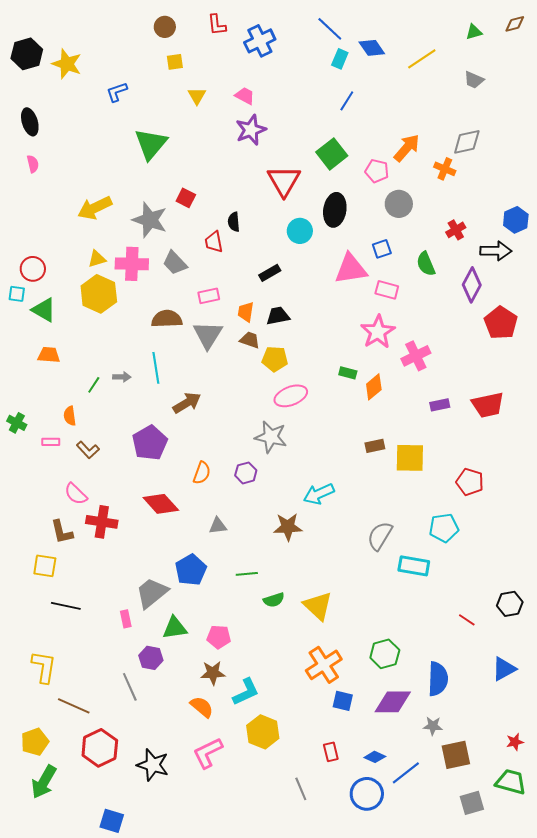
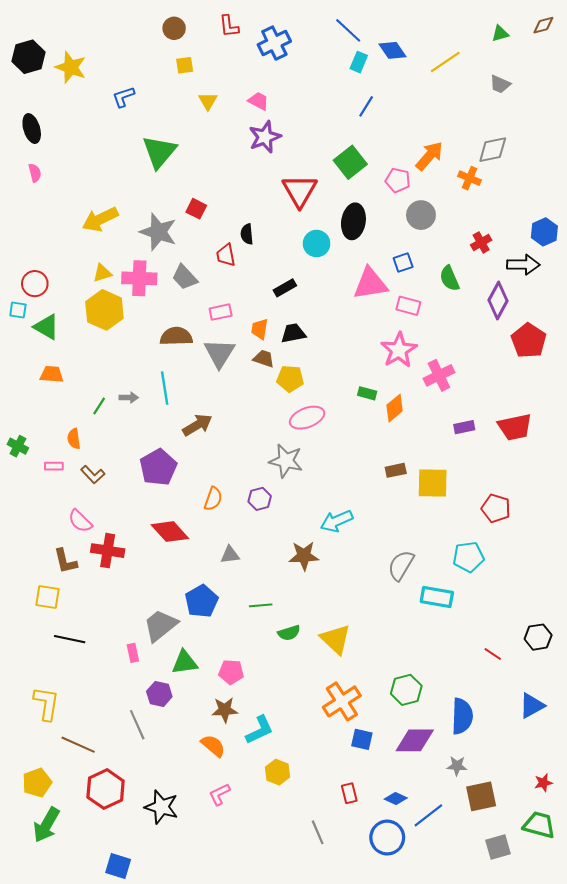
yellow hexagon: (263, 732) -> (277, 772), size x0.7
pink L-shape: (208, 753) -> (219, 794), size x0.7

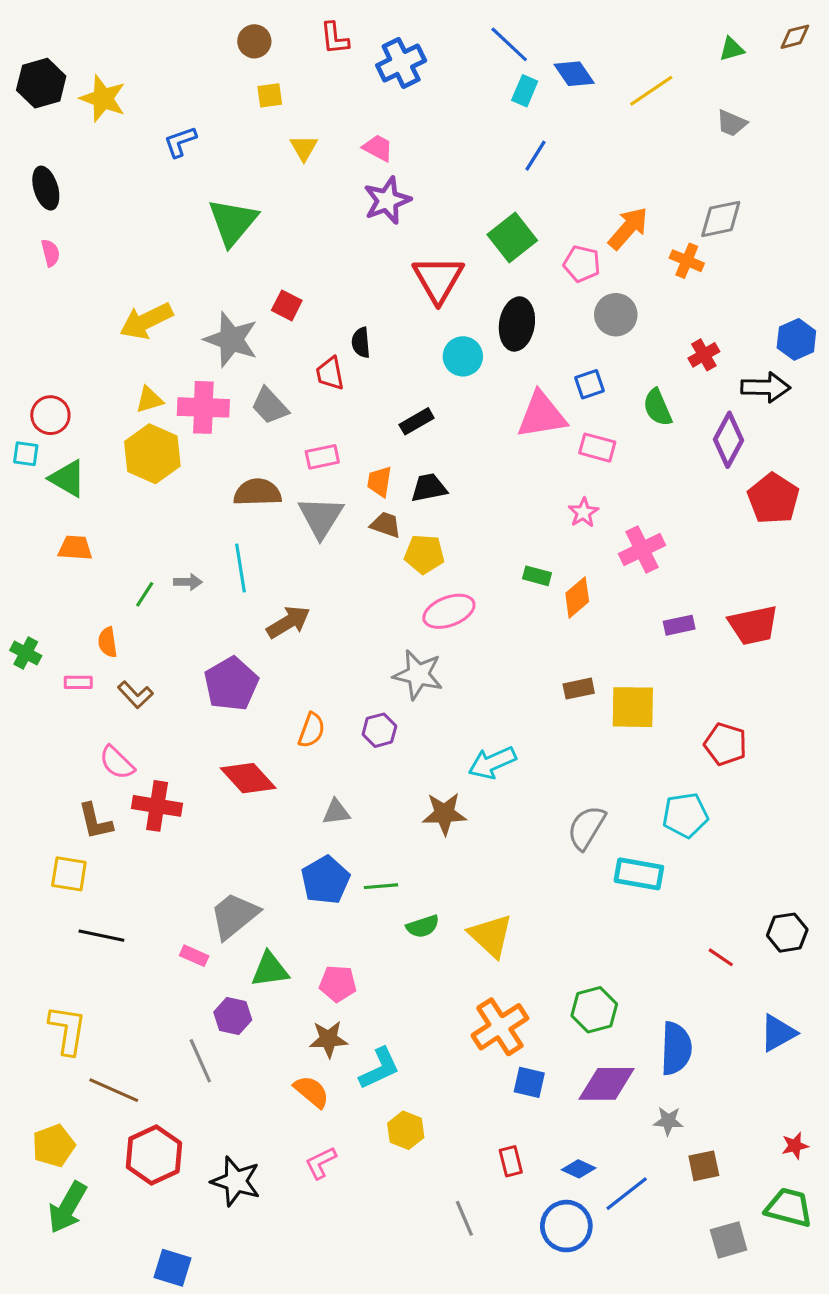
pink star: (399, 350) -> (583, 512), size x0.6
blue pentagon: (202, 601) -> (325, 880), moved
pink rectangle: (133, 653) -> (194, 956), turned -54
brown square: (481, 796) -> (704, 1166), size x0.7

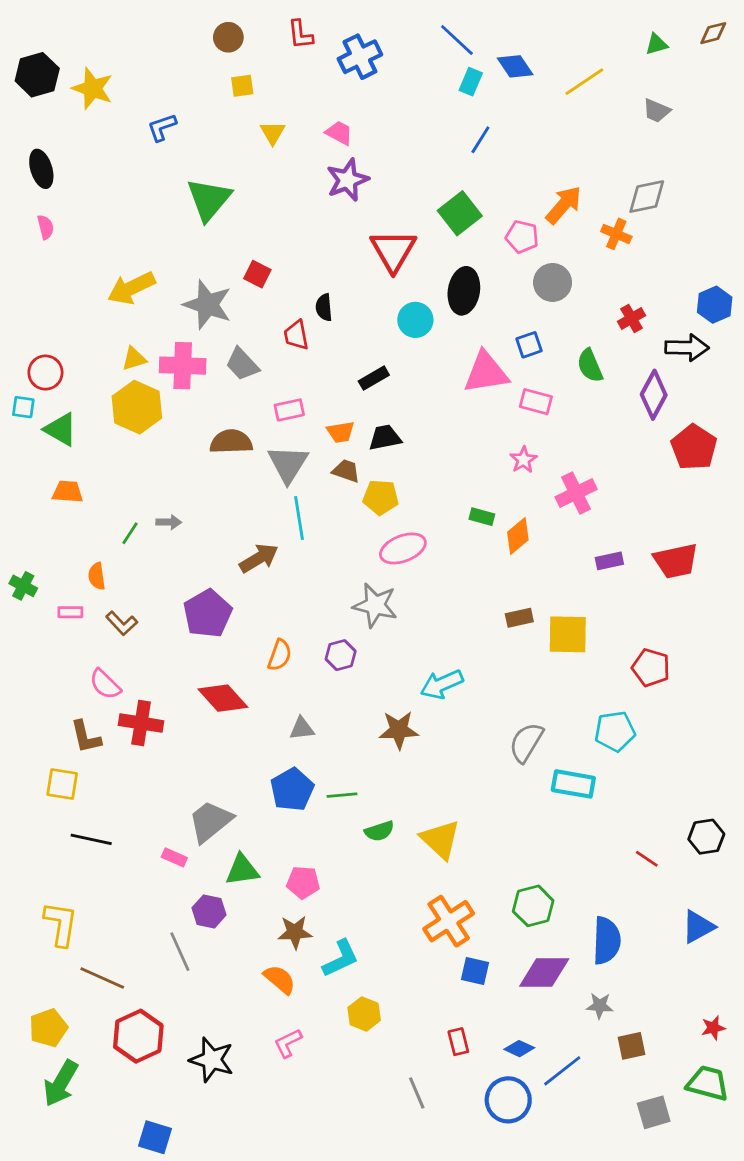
orange trapezoid: (379, 482) -> (341, 432), turned -108
cyan line: (240, 568) -> (299, 518), moved

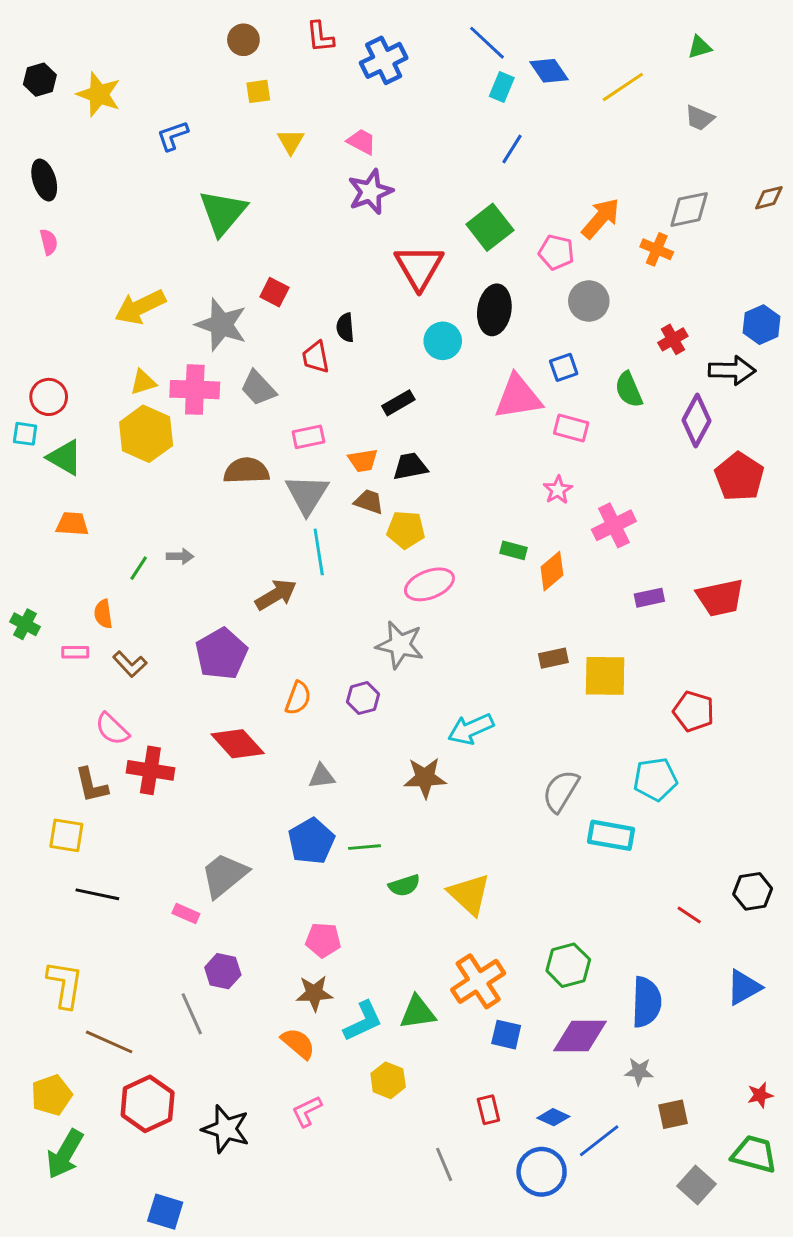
brown diamond: (713, 33) -> (769, 198), moved
black hexagon: (37, 75) -> (40, 80), size x0.7
green triangle: (242, 870) -> (418, 1012), moved
gray square: (654, 1112) -> (697, 1185), turned -32

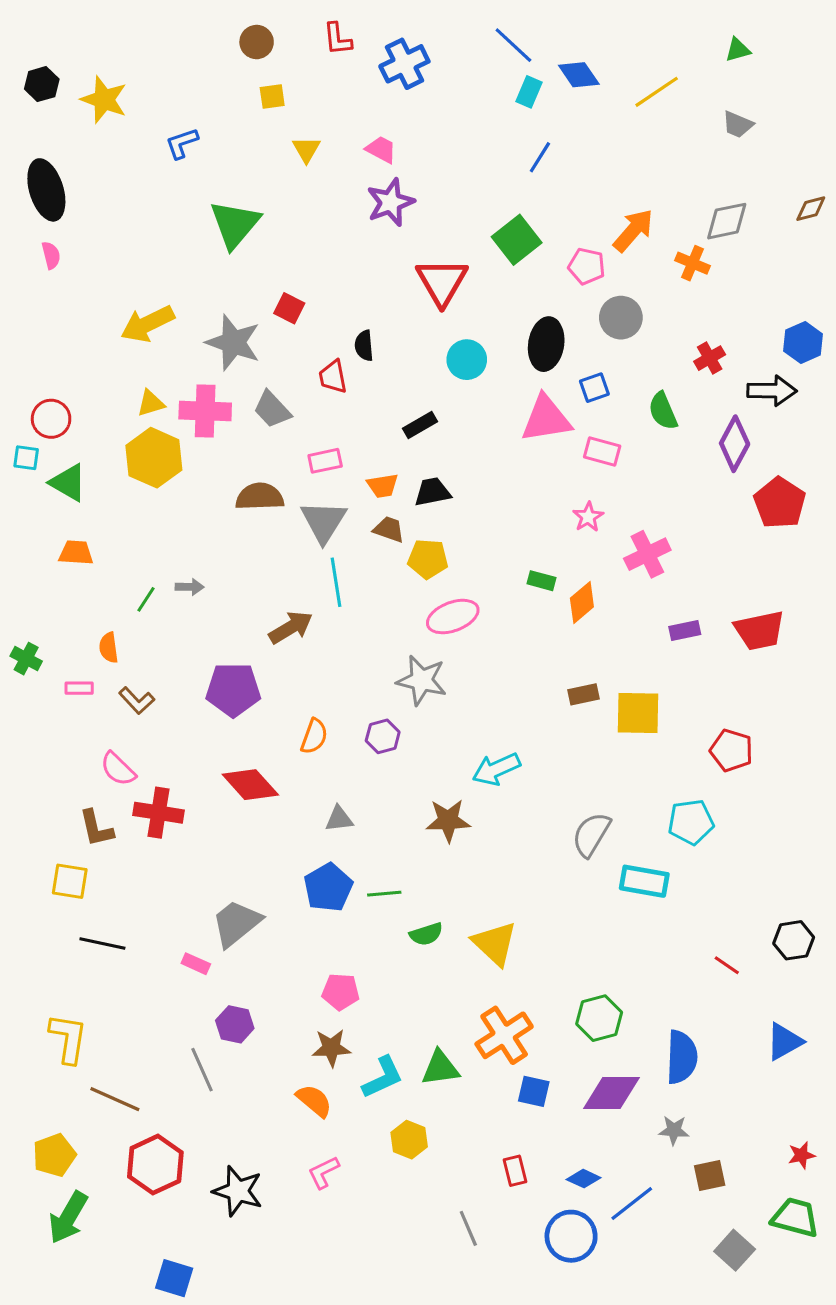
black ellipse: (44, 180) -> (46, 190), size x1.4
black ellipse: (494, 310) -> (546, 344), moved
purple pentagon: (221, 654) -> (233, 690), turned 30

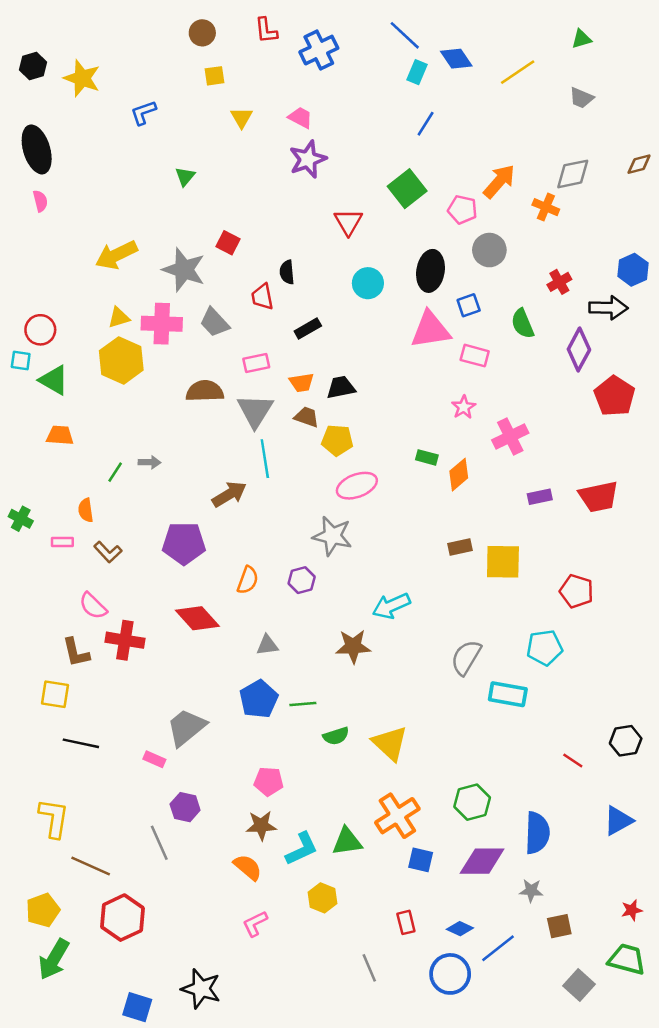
green triangle: (235, 224) -> (185, 176), size x0.5
red triangle: (442, 282) -> (348, 222), size x0.7
black rectangle: (420, 425) -> (308, 329), moved
black star: (238, 1191) -> (201, 989), moved

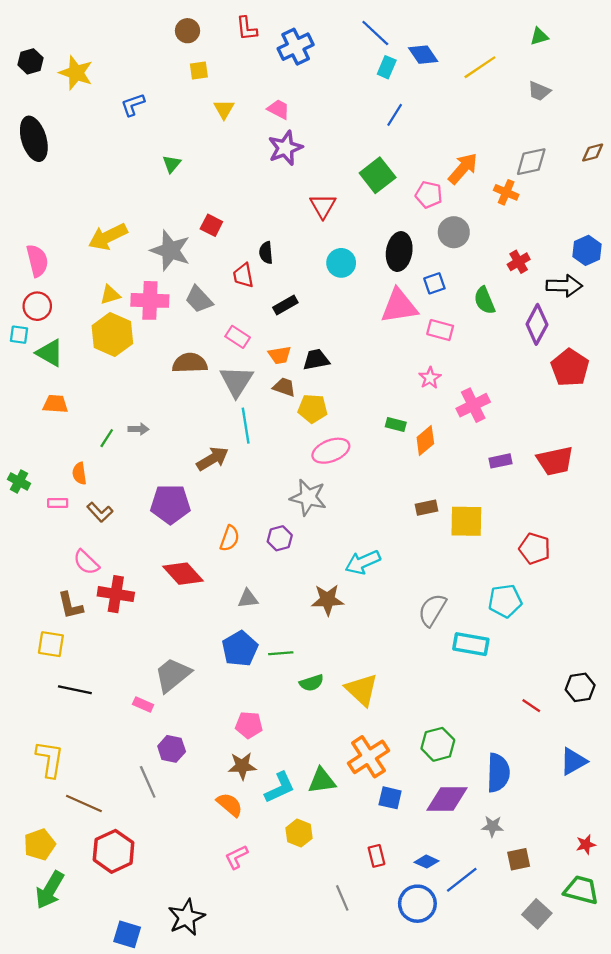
pink semicircle: (40, 201) -> (37, 261), moved, size x1.6
pink rectangle: (256, 363) -> (238, 337), turned 45
black star: (201, 989) -> (186, 917), turned 30

